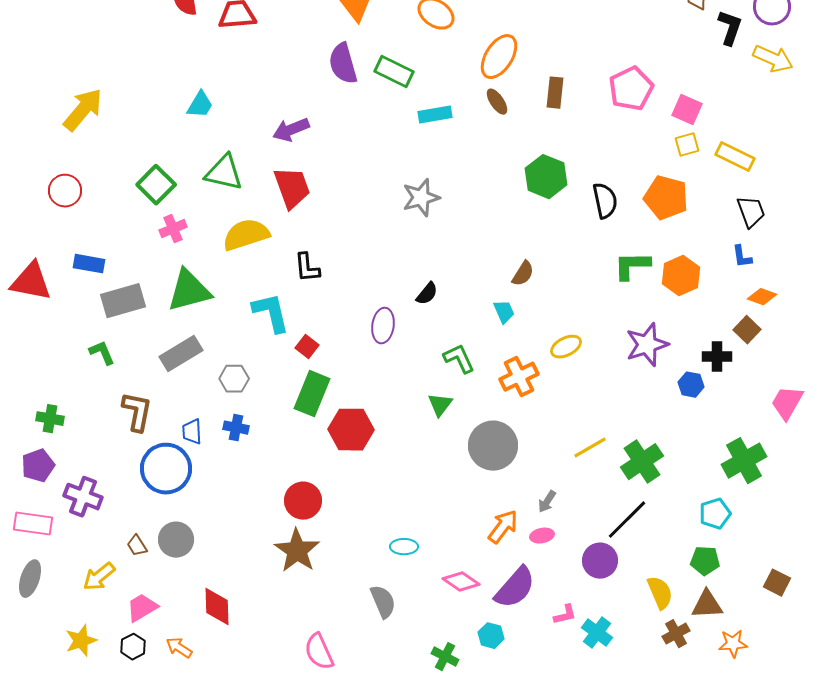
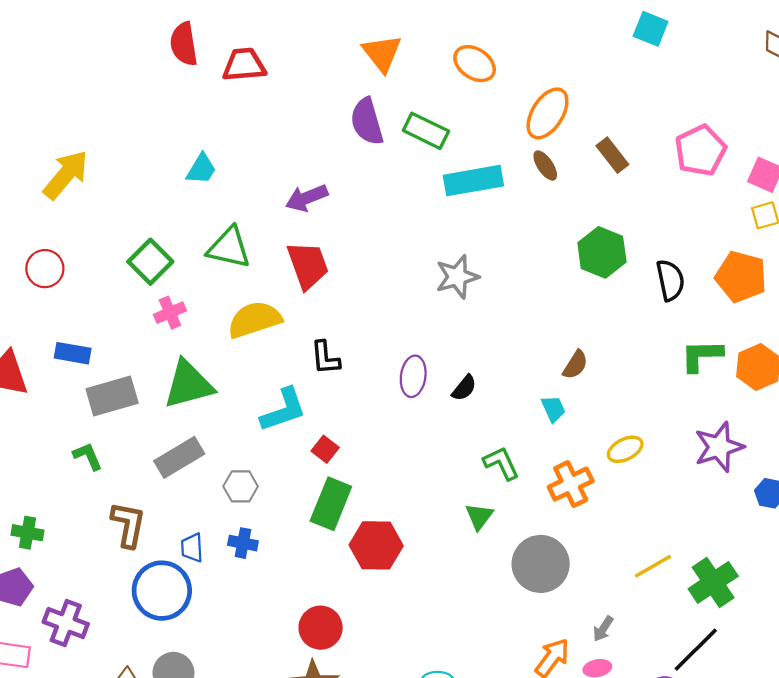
brown rectangle: (555, 93) -> (612, 155), turned -44
cyan rectangle: (435, 115) -> (473, 181), size x1.5
cyan L-shape: (271, 313) -> (283, 410), turned 84
purple ellipse: (383, 326) -> (413, 376), moved

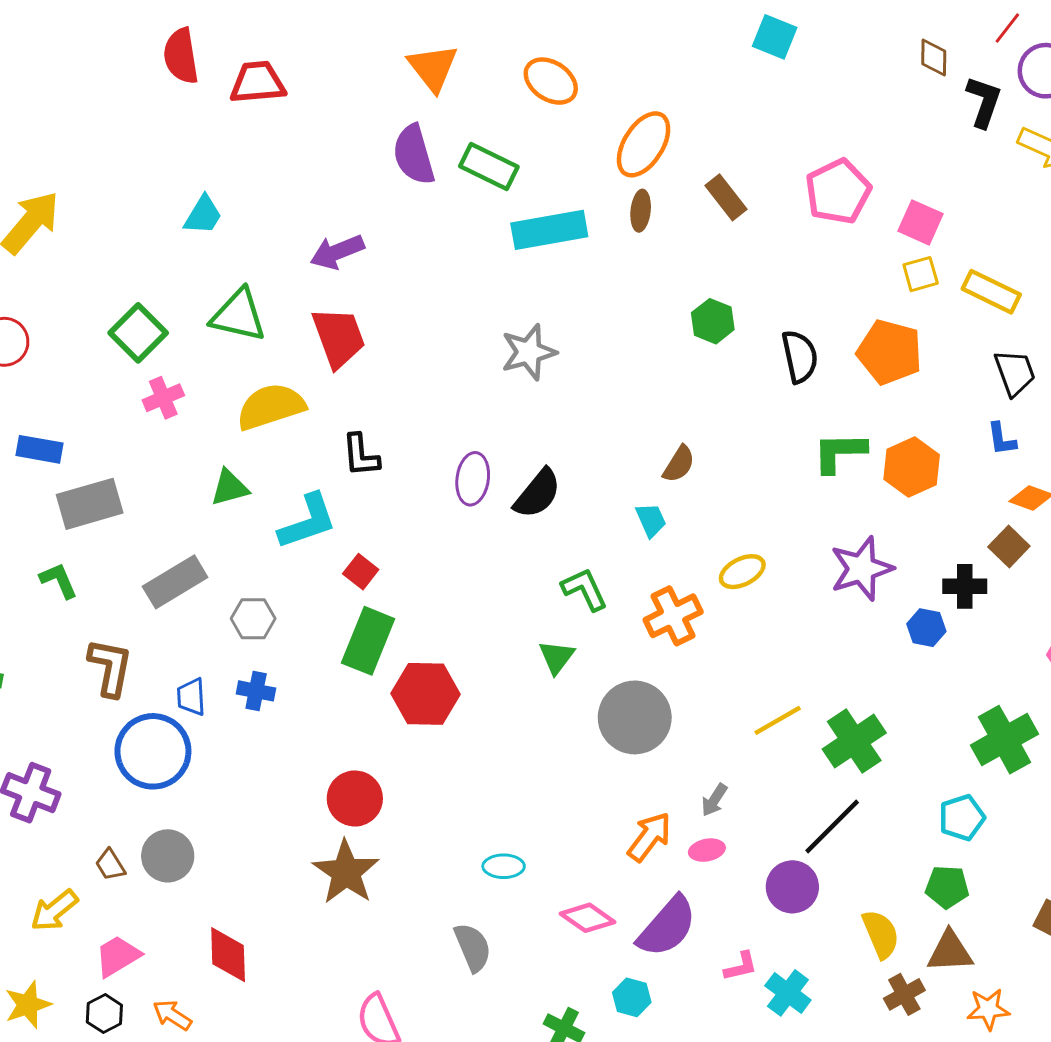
brown ellipse: (545, 166) -> (641, 211), turned 40
green hexagon: (602, 252) -> (713, 321), size x0.7
green triangle: (188, 384) -> (230, 488), moved, size x0.6
black semicircle: (464, 388) -> (537, 494), size x1.5

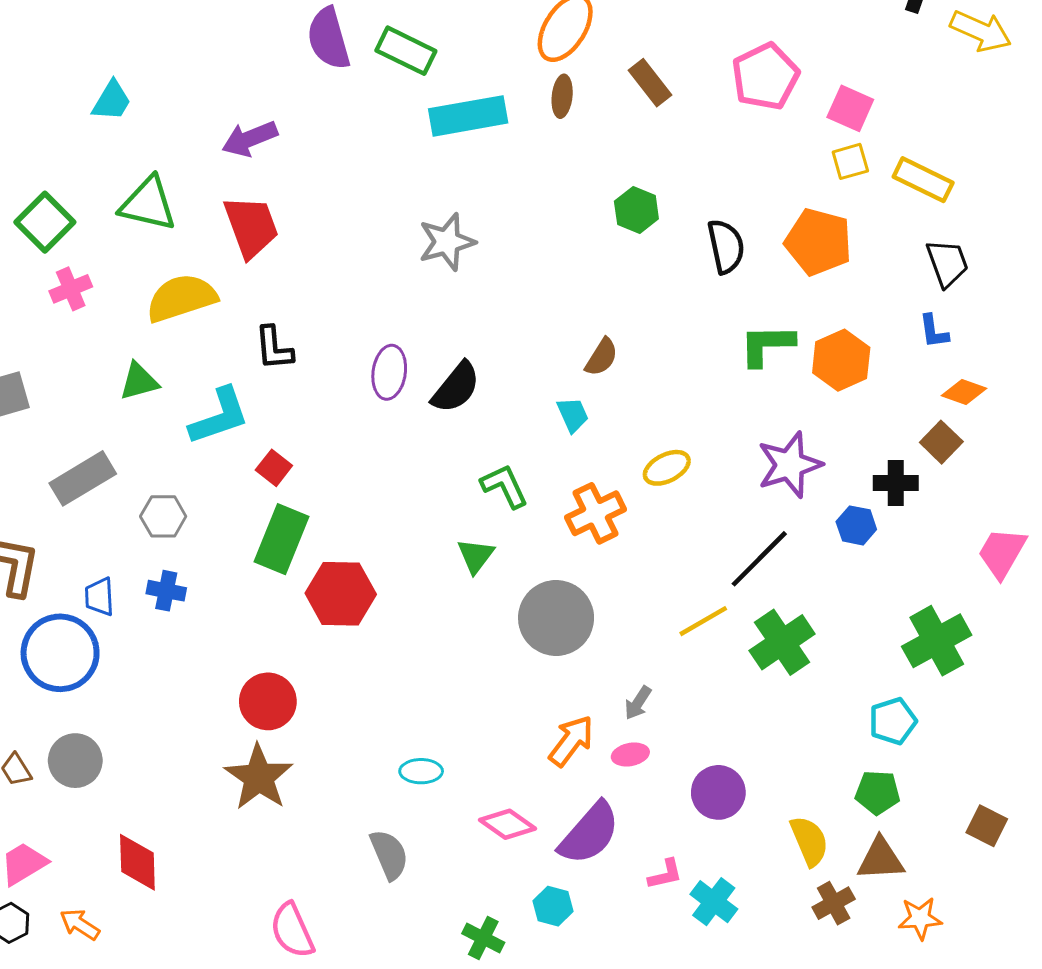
black line: (832, 826) -> (759, 559), moved

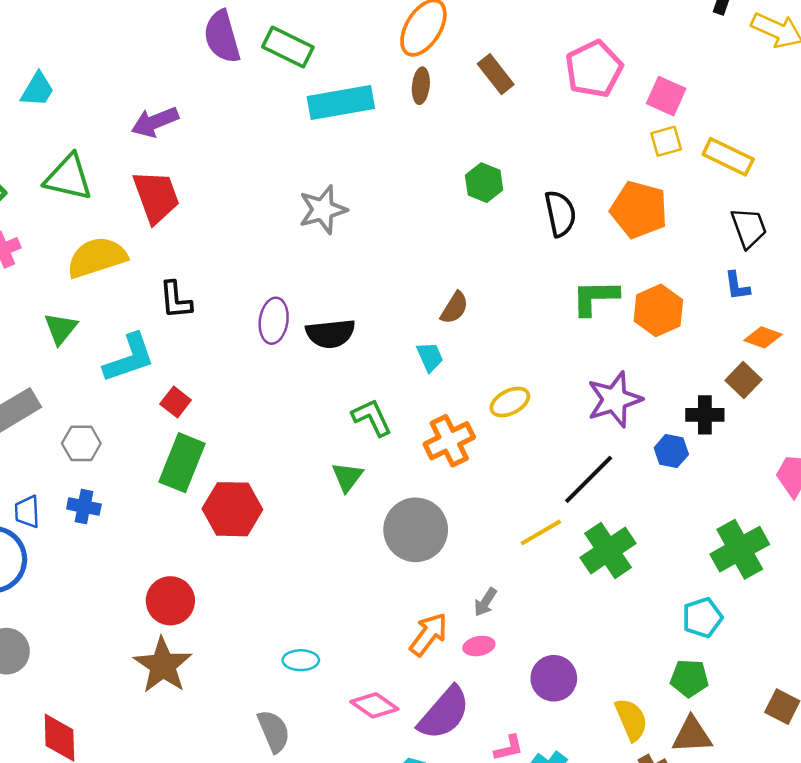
green triangle: (139, 381) -> (61, 328), turned -36
black semicircle: (456, 387) -> (330, 334), turned 45

